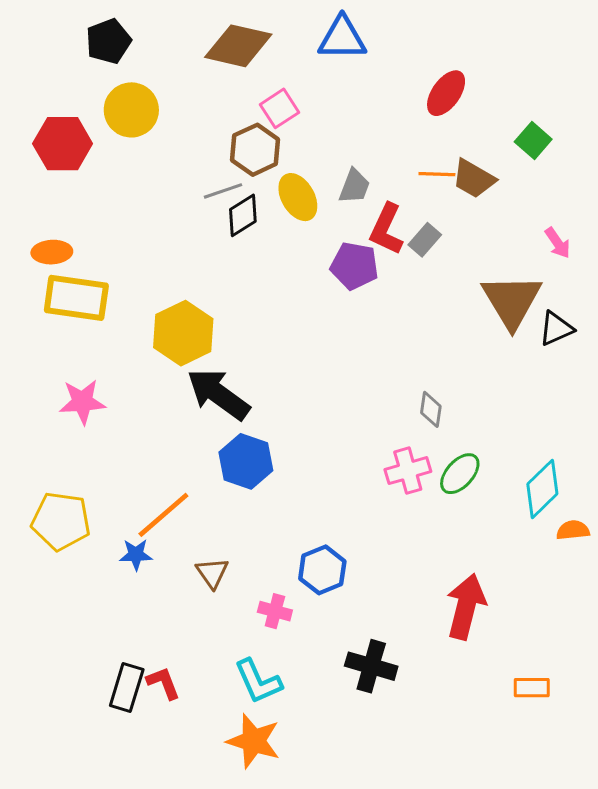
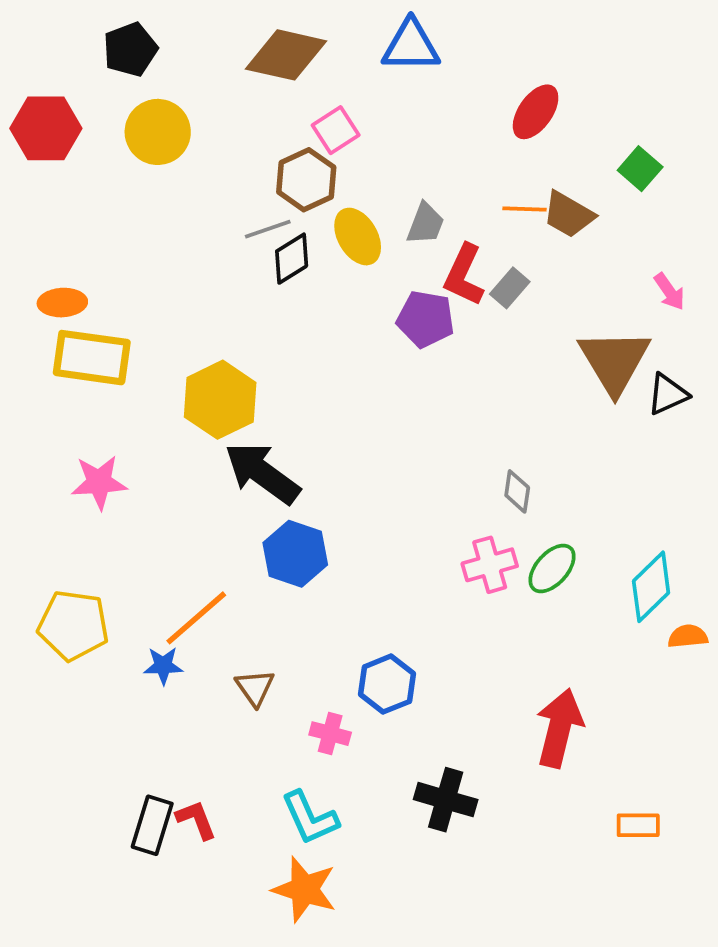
red hexagon: (63, 144) -> (46, 128), moved

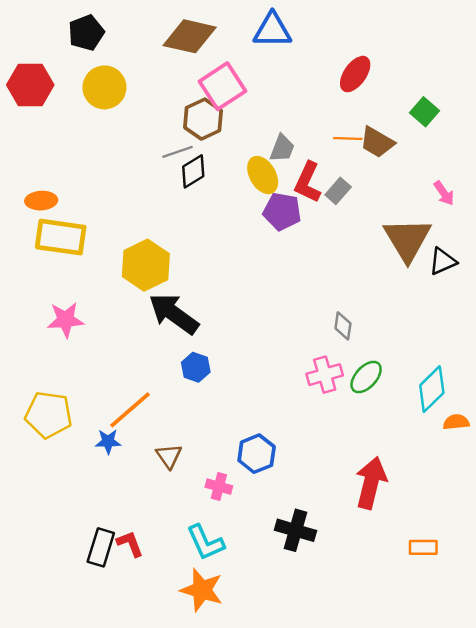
pink square: (336, 130) -> (222, 86), size x1.5
yellow ellipse: (358, 237) -> (263, 175), moved
blue hexagon: (295, 554) -> (196, 367), size x0.7

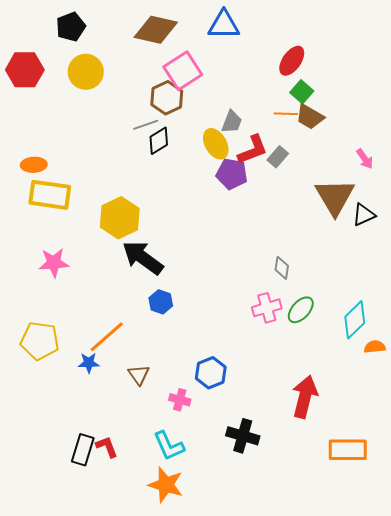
green square: (424, 112) -> (302, 92), moved
red L-shape: (308, 182) -> (253, 150), turned -136
orange rectangle: (423, 547) -> (348, 450), size x1.6

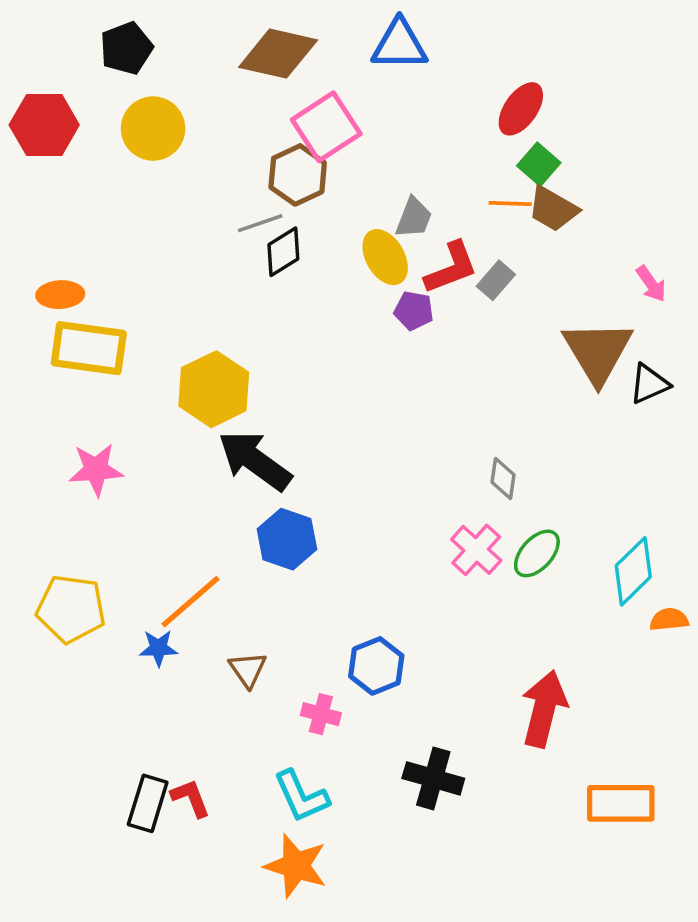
purple pentagon: (232, 174) -> (414, 311), size x0.7
blue hexagon: (161, 302) -> (287, 539), size x1.4
pink cross: (267, 308) -> (476, 550), turned -32

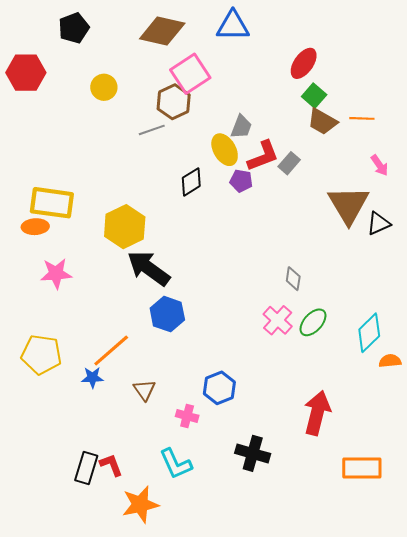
yellow circle: (153, 129) -> (104, 87), moved, size x0.7
orange line: (510, 204) -> (362, 118), moved
black diamond: (283, 252) -> (191, 182), moved
orange ellipse: (60, 295) -> (35, 227), moved
orange star: (296, 866) -> (140, 504), moved, turned -30

